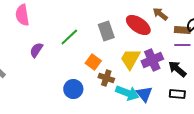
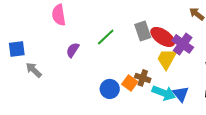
red ellipse: (138, 25) -> (163, 37), moved
purple cross: (152, 60) -> (183, 44), moved, turned -30
orange square: (93, 62) -> (130, 83), moved

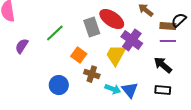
red ellipse: (163, 37) -> (112, 19), moved
orange square: (130, 83) -> (79, 55), moved
cyan arrow: (164, 93) -> (113, 89), size x0.7

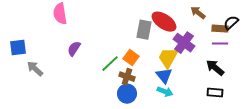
gray rectangle: (92, 27) -> (144, 30), turned 30
green line: (55, 33) -> (110, 64), moved
brown cross: (92, 74) -> (127, 77), moved
blue circle: (59, 85) -> (127, 94), moved
blue triangle: (130, 90) -> (164, 76), moved

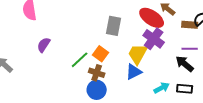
red ellipse: (164, 22) -> (152, 18), moved
purple line: (220, 44) -> (190, 49), moved
blue triangle: (164, 76) -> (134, 72), turned 42
cyan arrow: (165, 92) -> (162, 88), moved, turned -49

